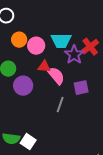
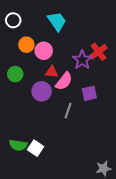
cyan trapezoid: (61, 41) -> (57, 21), moved, turned -125
pink semicircle: (56, 76) -> (64, 81), turned 78
purple circle: (23, 86) -> (42, 91), moved

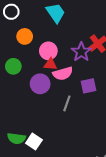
pink circle: (44, 51) -> (48, 51), moved
pink semicircle: (64, 81) -> (63, 74), turned 36

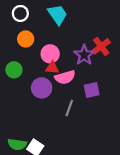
white circle: (11, 12) -> (20, 13), moved

